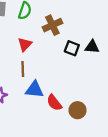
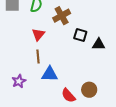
black triangle: (92, 47) -> (99, 44), moved
red semicircle: (54, 103) -> (68, 95), moved

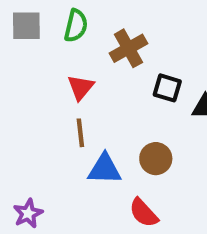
purple star: (19, 81) -> (28, 213), moved
brown circle: (89, 90) -> (156, 159), moved

